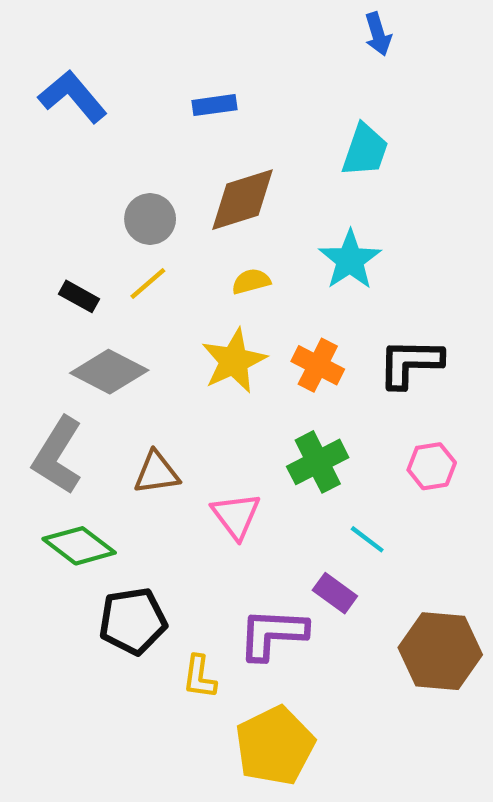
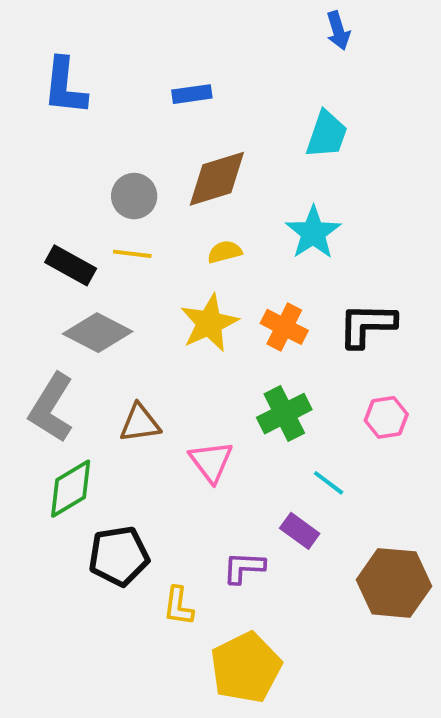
blue L-shape: (73, 96) -> (65, 86), turned -134
yellow line: (148, 283) -> (132, 254), turned 48
black rectangle: (79, 296) -> (71, 265), size x1.4
green diamond: (79, 546) -> (71, 489), turned -68
purple L-shape: (273, 634) -> (244, 568), size x0.7

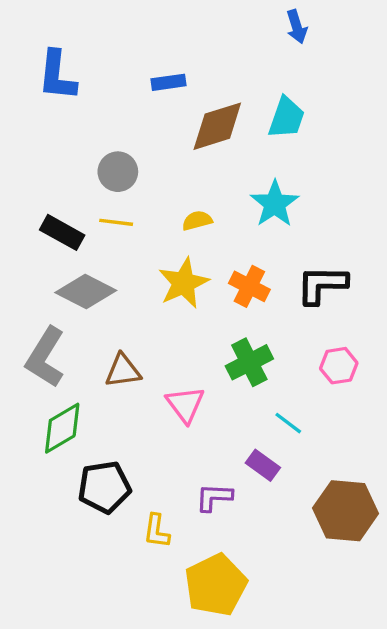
brown diamond: (217, 179) -> (217, 126), moved

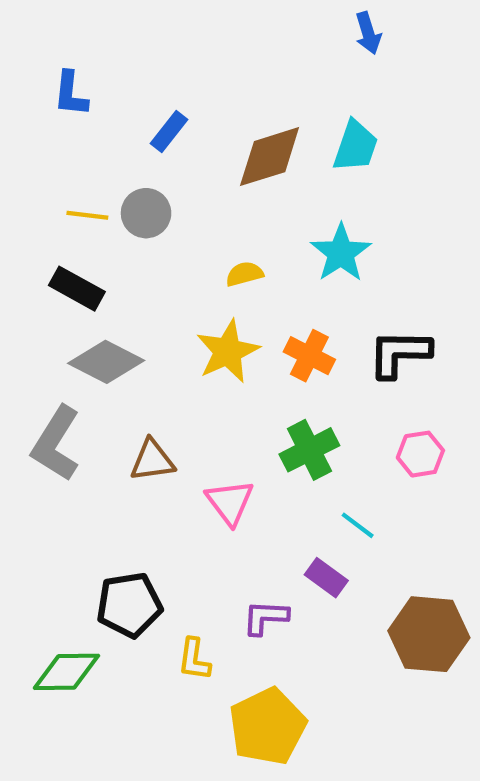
blue L-shape: (57, 76) -> (71, 94), size x0.7
blue rectangle: (168, 82) -> (169, 131), moved, turned -44
yellow line: (116, 222) -> (87, 215), moved
green diamond: (62, 428) -> (66, 672), moved, turned 30

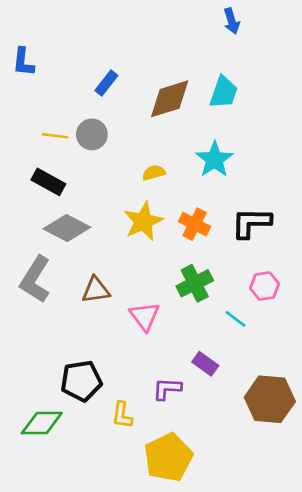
blue L-shape: (71, 94) -> (23, 62), moved
cyan line: (358, 525) -> (236, 319), moved

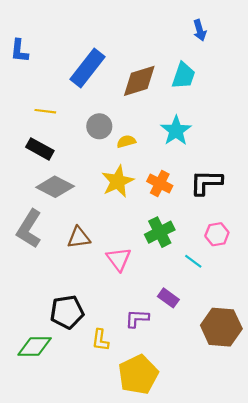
blue arrow: (232, 21) -> (200, 30), moved
blue rectangle: (106, 83) -> (87, 68), size x1.8
gray circle: (92, 134) -> (99, 126), moved

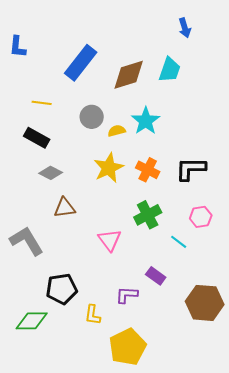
cyan star: (176, 131) -> (146, 121), moved
gray diamond: (55, 187) -> (51, 173), size x0.7
gray L-shape: (29, 229) -> (27, 241), moved, turned 117
brown triangle: (79, 237) -> (65, 208), moved

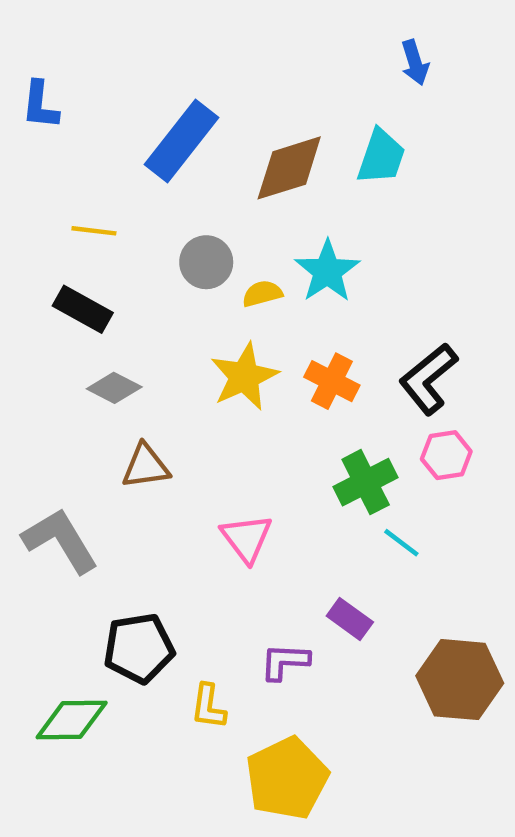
black L-shape: (191, 169) -> (428, 379), turned -40
green cross: (148, 215) -> (366, 482), moved
pink hexagon: (201, 217) -> (446, 455), moved

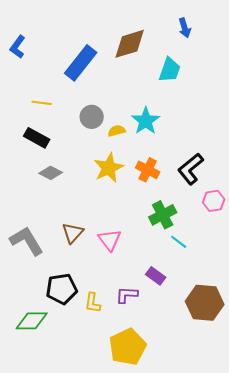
blue L-shape: (40, 105) -> (18, 47), turned 30
brown diamond: (289, 168) -> (130, 44), moved
pink hexagon: (446, 455) -> (214, 201), moved
brown triangle: (146, 466) -> (73, 233), moved, turned -40
yellow L-shape: (208, 706) -> (93, 303), moved

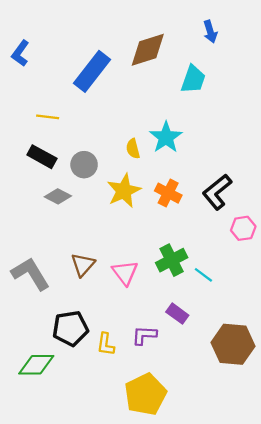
gray circle: (92, 117) -> (84, 165), moved
yellow semicircle: (117, 131) -> (133, 149), turned -90
green cross: (163, 215) -> (172, 260), moved

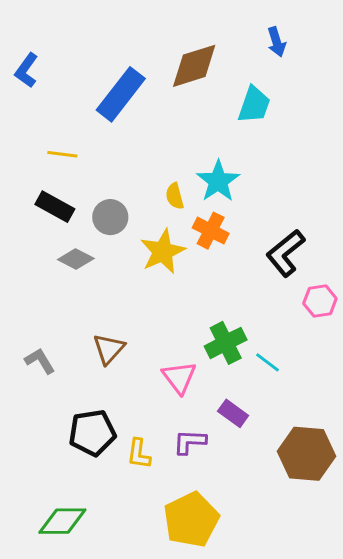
orange cross: (168, 193) -> (211, 231), moved
pink triangle: (125, 273) -> (179, 377), moved
gray L-shape: (31, 274) -> (40, 361), size x0.6
green diamond: (36, 365) -> (62, 521), moved

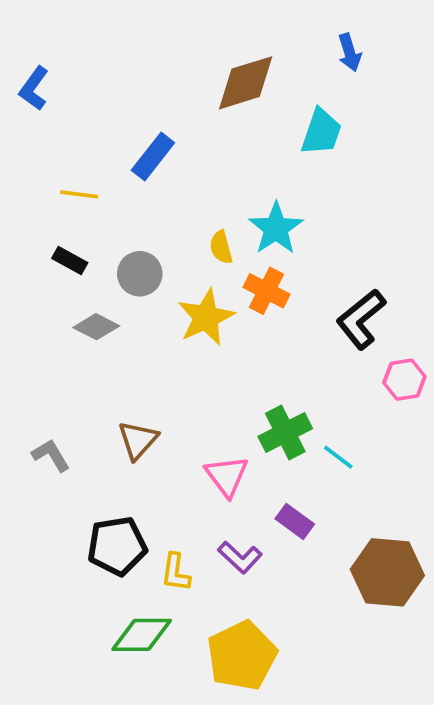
blue rectangle: (121, 94) -> (153, 157), moved, size x0.7
black rectangle: (55, 207) -> (70, 261), size x0.7
purple L-shape: (190, 442) -> (240, 557), turned -140
green diamond: (62, 521) -> (142, 635), moved

